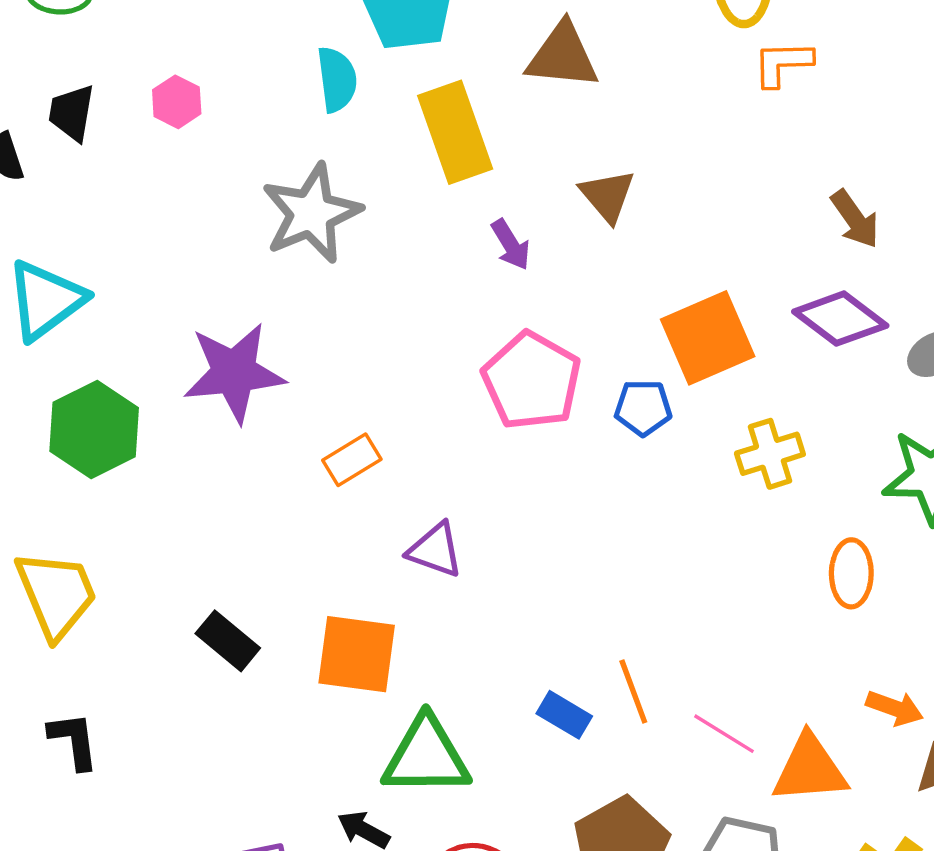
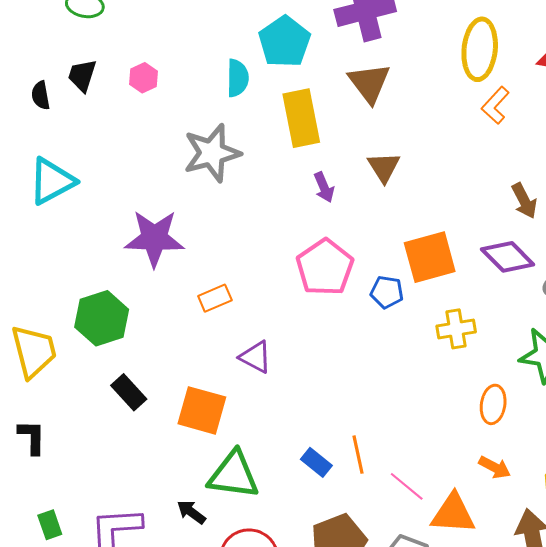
brown triangle: (563, 56) -> (369, 83), turned 39
orange L-shape: (783, 63) -> (495, 105), turned -54
green hexagon: (94, 430) -> (102, 318), moved
orange arrow: (895, 708) -> (495, 467), moved

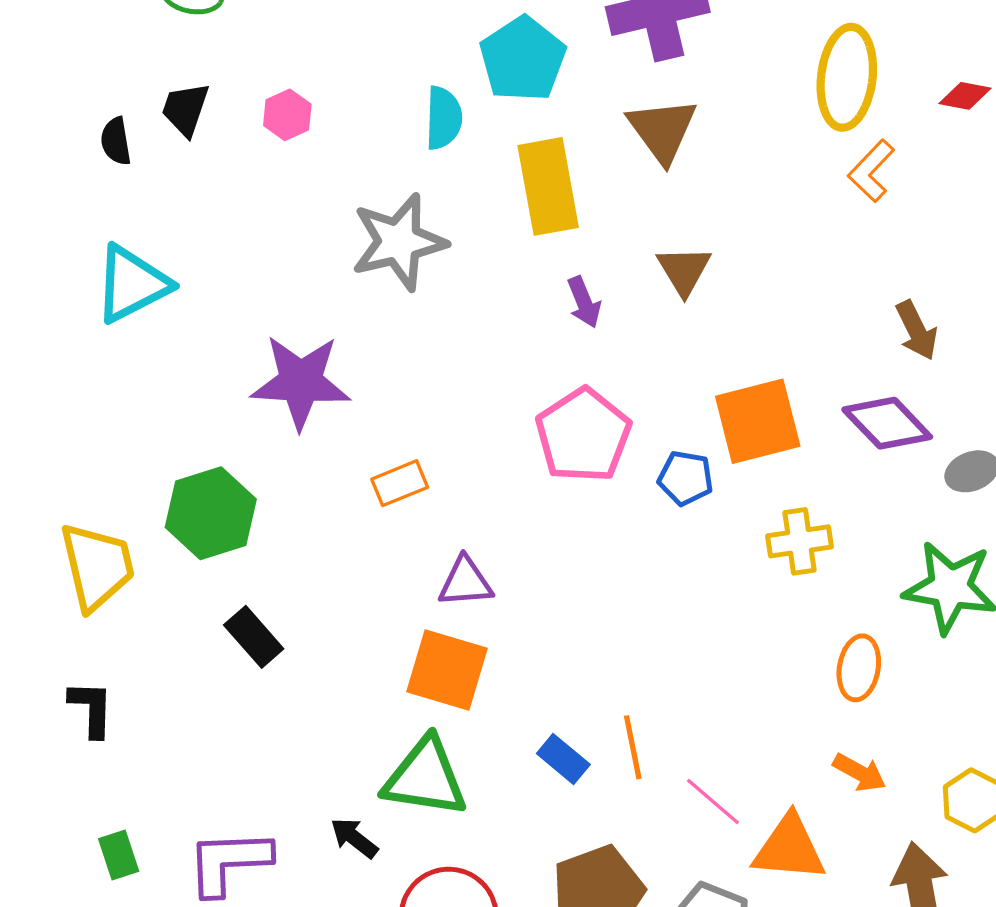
purple triangle: (256, 357) -> (465, 582), turned -33
orange square: (202, 410) -> (447, 670), moved

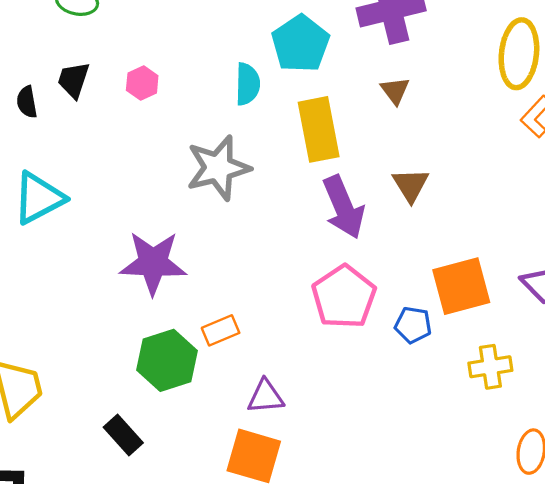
brown triangle: (662, 130) -> (395, 91), size x0.6
purple arrow: (584, 302) -> (344, 207), size x1.8
green hexagon: (211, 513) -> (167, 360), moved

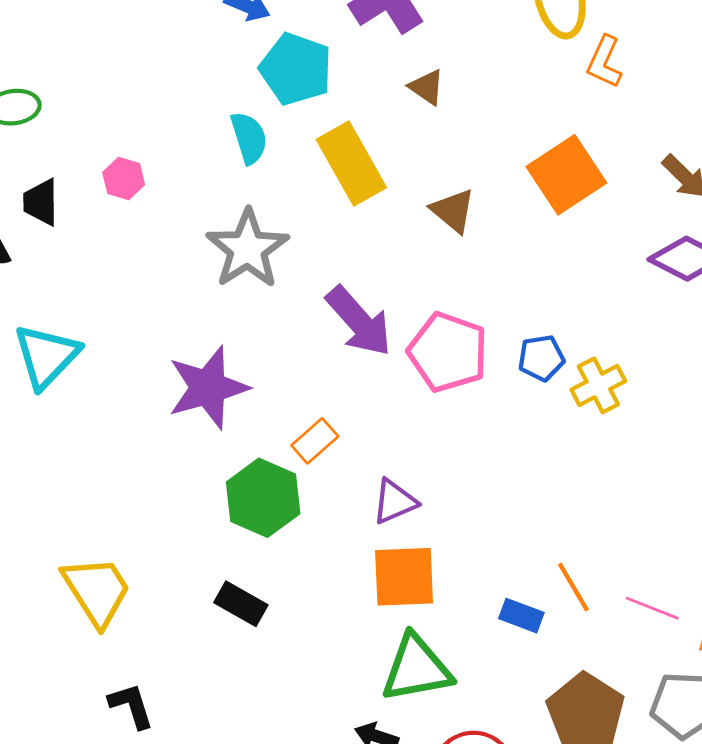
brown triangle: (411, 185) -> (453, 211), moved
purple arrow: (344, 207) -> (359, 321), moved
orange square: (461, 286) -> (566, 175), moved
yellow cross: (490, 367) -> (598, 385), moved

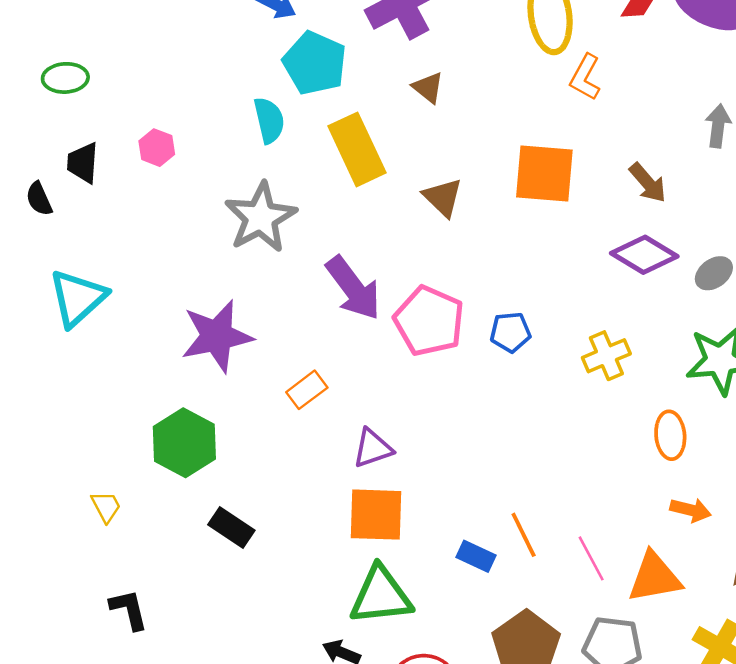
orange square: (566, 175) -> (544, 174), turned 34
yellow cross: (598, 385) -> (606, 356), moved
green hexagon: (263, 498) -> (184, 443), moved
yellow trapezoid: (97, 591) -> (106, 507), size x0.5
pink line: (652, 608) -> (591, 558), turned 36

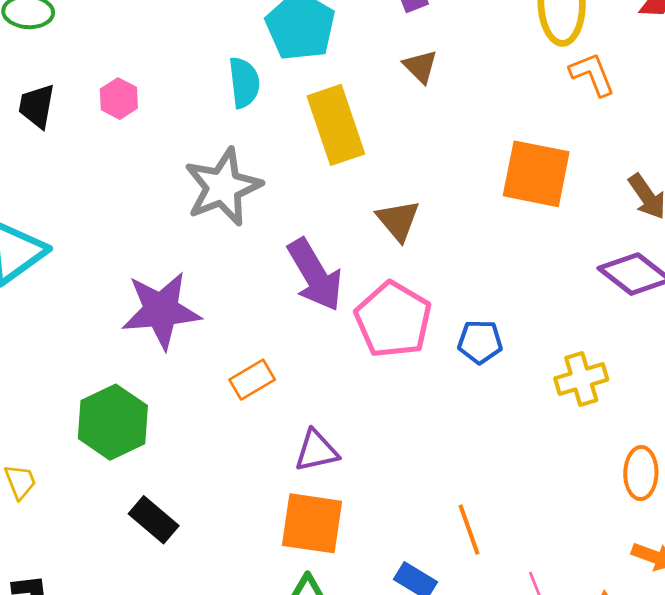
orange L-shape: (585, 77) -> (592, 74), turned 123
brown triangle: (443, 197) -> (398, 220), moved
orange line: (524, 535) -> (469, 530), moved

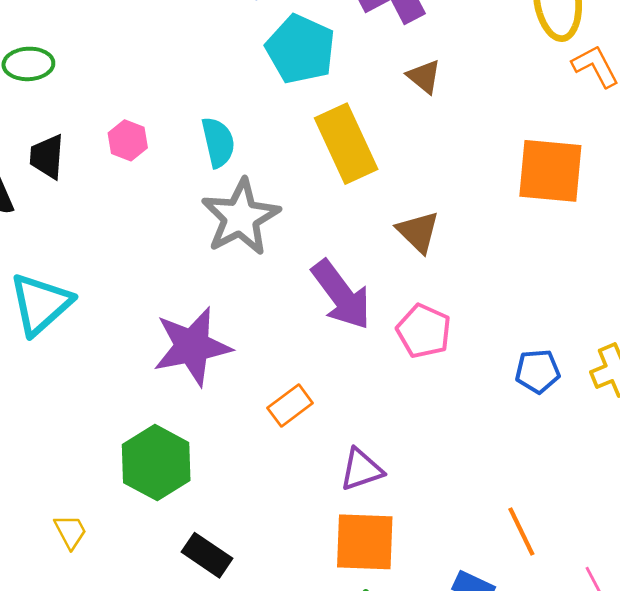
cyan semicircle: (244, 83) -> (218, 142), moved
pink pentagon: (393, 320) -> (424, 331), size x0.7
blue pentagon: (480, 342) -> (538, 371), moved

